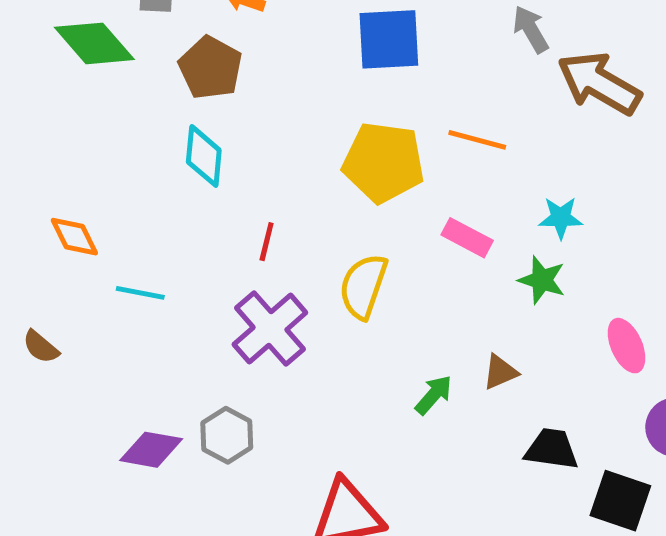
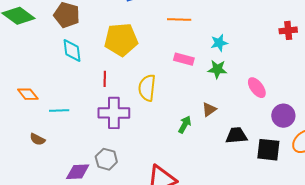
yellow pentagon: (384, 162) -> (121, 40), moved
purple cross: (270, 329) -> (114, 113), turned -36
brown semicircle: (41, 347) -> (37, 139), moved

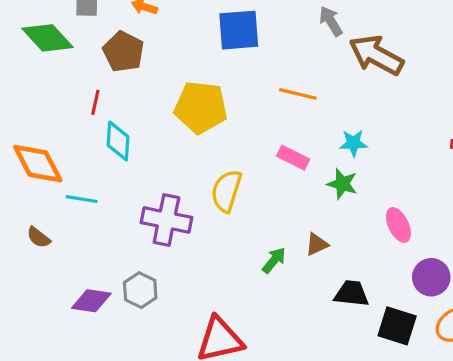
cyan diamond: (72, 51) -> (118, 141), moved
red line: (105, 79) -> (95, 102), moved
orange diamond: (28, 94) -> (38, 164), size x1.6

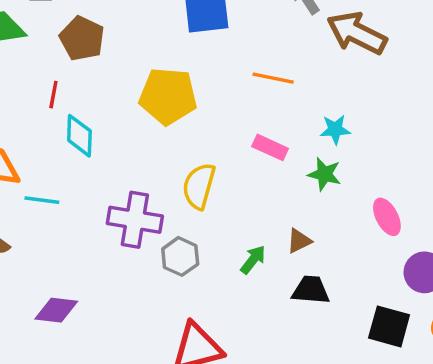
gray hexagon: (140, 290) -> (180, 256), moved
black trapezoid: (351, 294) -> (311, 290), moved

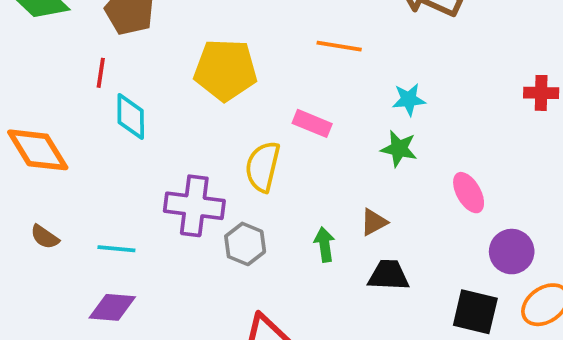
pink rectangle: (270, 147) -> (312, 123), moved
cyan line: (42, 200) -> (116, 249), moved
green arrow: (253, 260) -> (325, 245), turned -44

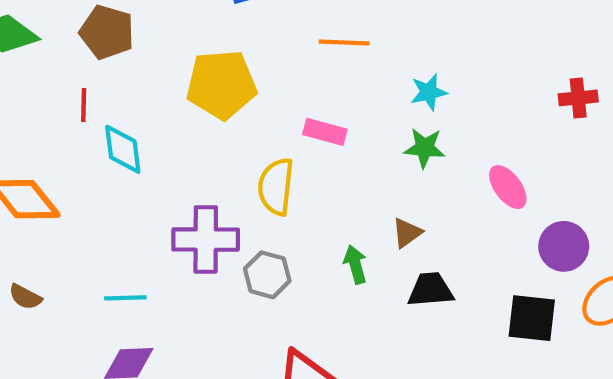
red cross: (541, 93) -> (578, 98), moved
brown semicircle: (45, 237) -> (25, 297), moved

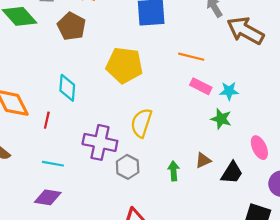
red line: (84, 105) -> (47, 120), moved
pink rectangle: (325, 132) -> (201, 86), moved
black trapezoid: (431, 290) -> (232, 173), moved, turned 115

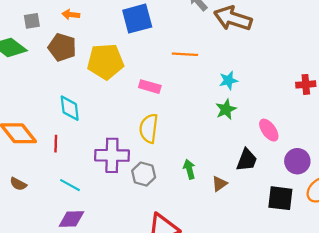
yellow pentagon: (124, 65) -> (105, 62), moved
pink rectangle: (201, 86) -> (150, 87), moved
green star: (221, 119) -> (226, 109), turned -30
brown triangle: (203, 160) -> (219, 184), moved
cyan line: (53, 164) -> (70, 185), turned 30

